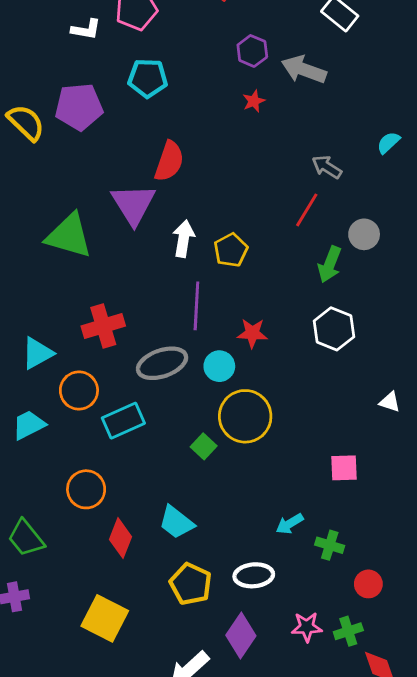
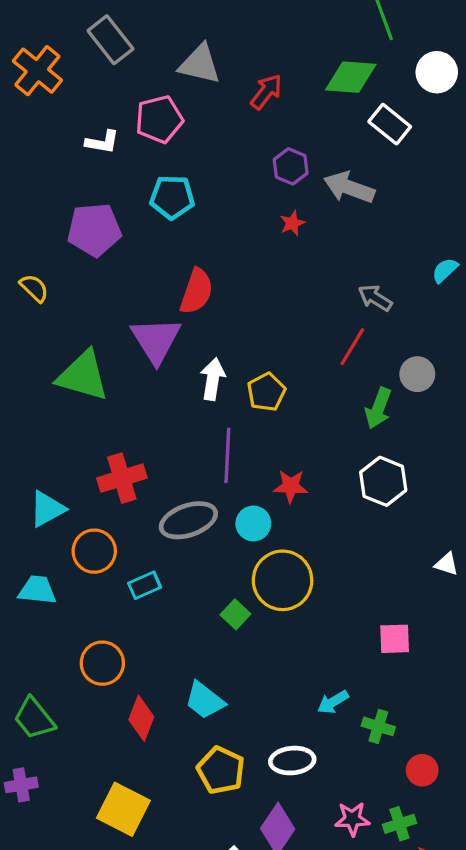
yellow semicircle: (26, 123) -> (34, 288), moved, size x0.7
cyan rectangle: (123, 421) -> (145, 585), size x0.7
cyan trapezoid: (29, 425) -> (37, 590), turned 33

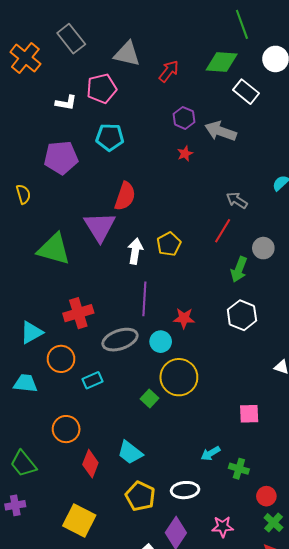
yellow semicircle: (34, 288) -> (23, 194), turned 30
yellow pentagon: (266, 392) -> (169, 244), moved
green cross: (399, 824) -> (273, 523), moved, turned -30

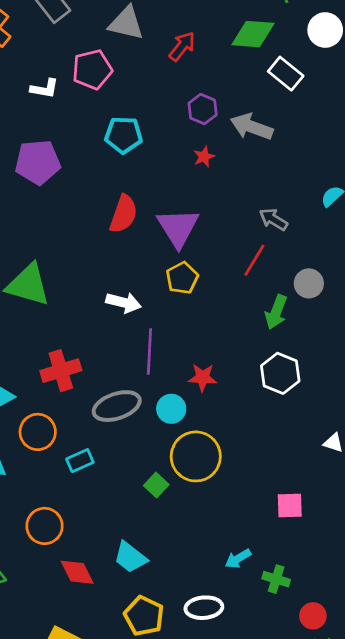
cyan pentagon: (110, 137) -> (124, 135), moved
purple triangle: (100, 227) -> (178, 228), moved
white arrow: (135, 251) -> (124, 302), moved, turned 95
red diamond: (90, 464) -> (77, 572), turned -48

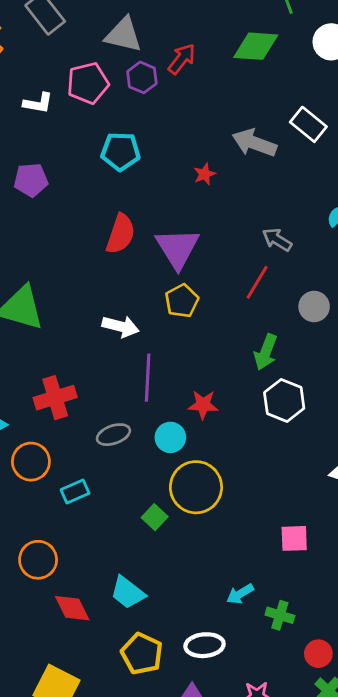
white rectangle: (286, 74) -> (308, 124), moved
purple hexagon: (203, 109) -> (142, 77), moved
purple pentagon: (38, 162) -> (31, 180), size x0.7
green arrow: (276, 312) -> (266, 352), moved
gray ellipse: (117, 406) -> (113, 435), size x0.7

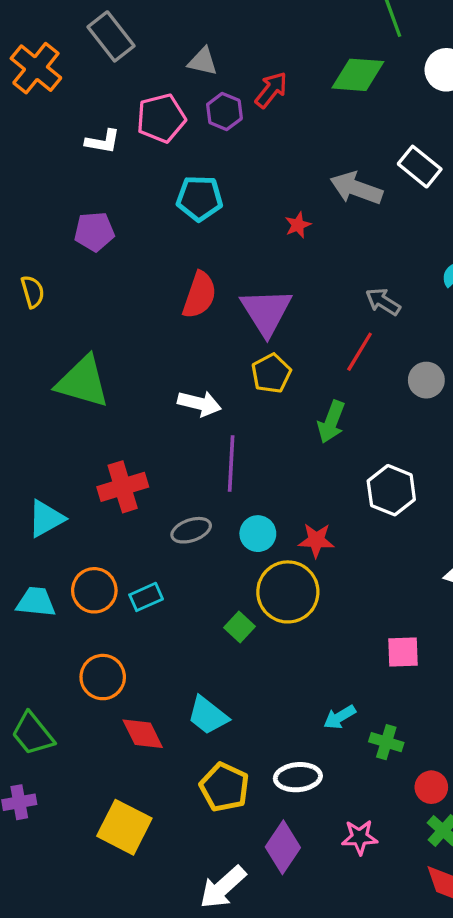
gray triangle: (123, 35) -> (203, 61), size x0.7
green arrow: (266, 352) -> (331, 422), moved
red star: (203, 405) -> (316, 540), moved
orange circle: (31, 462) -> (94, 590), moved

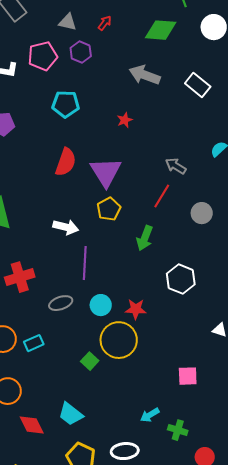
red arrow: (271, 90) -> (105, 23), moved, size x0.7
gray arrow: (356, 188) -> (145, 75), moved

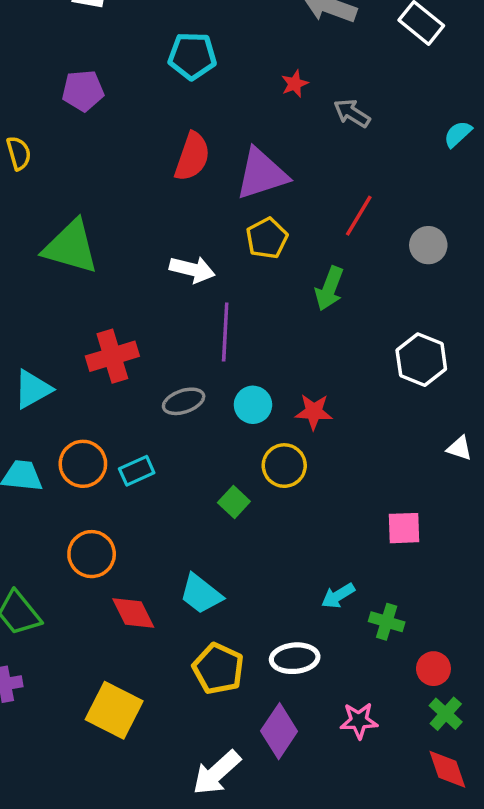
gray arrow: (176, 166) -> (352, 113), moved
purple triangle: (106, 172) -> (262, 174), turned 44
white hexagon: (181, 279) -> (421, 360), moved
yellow circle: (119, 340) -> (284, 466), size x0.7

